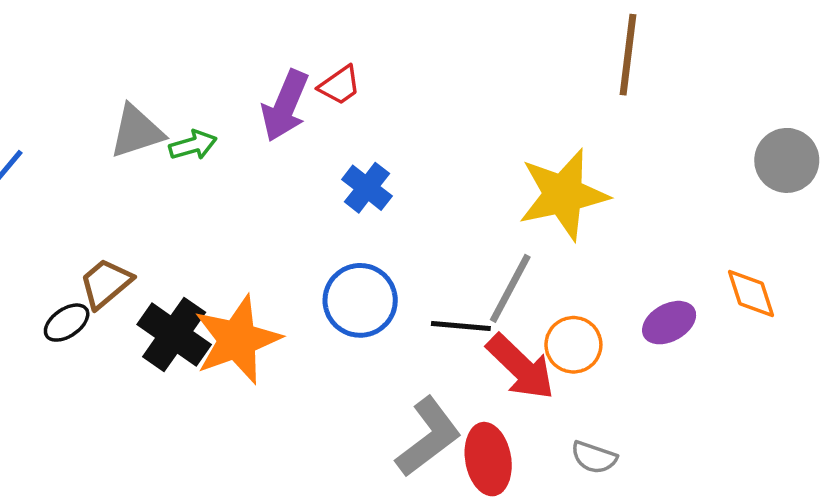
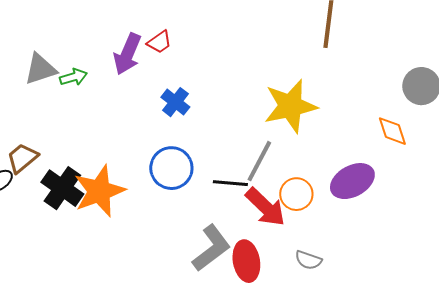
orange diamond: (751, 294) -> (392, 131), moved
purple ellipse: (669, 323) -> (352, 181), size x1.4

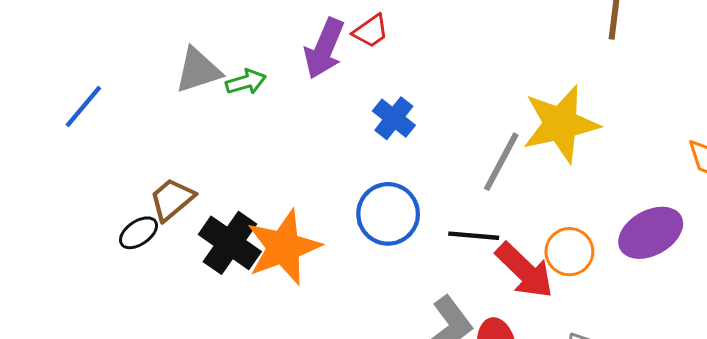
gray line: (259, 161) -> (501, 162), moved

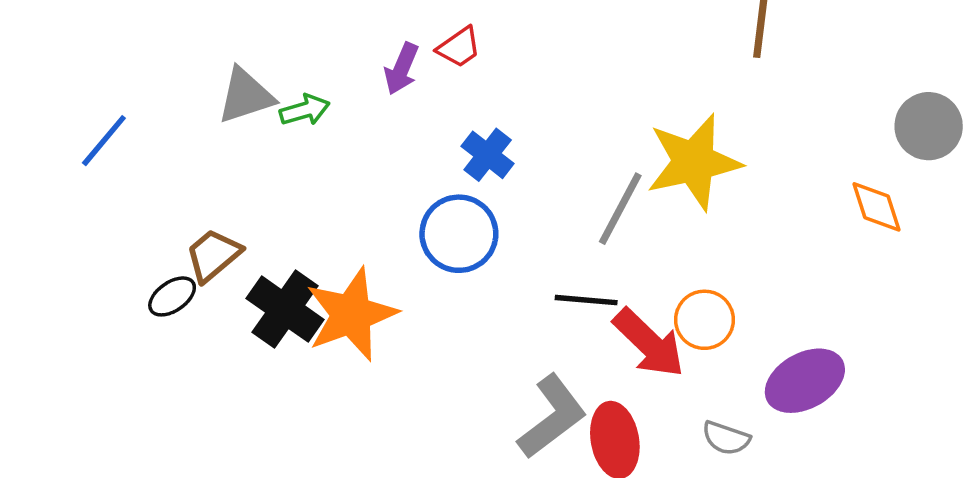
purple arrow: (324, 49) -> (402, 69), size x0.7
blue circle: (388, 214) -> (459, 234), moved
purple ellipse: (651, 233) -> (805, 381), moved

